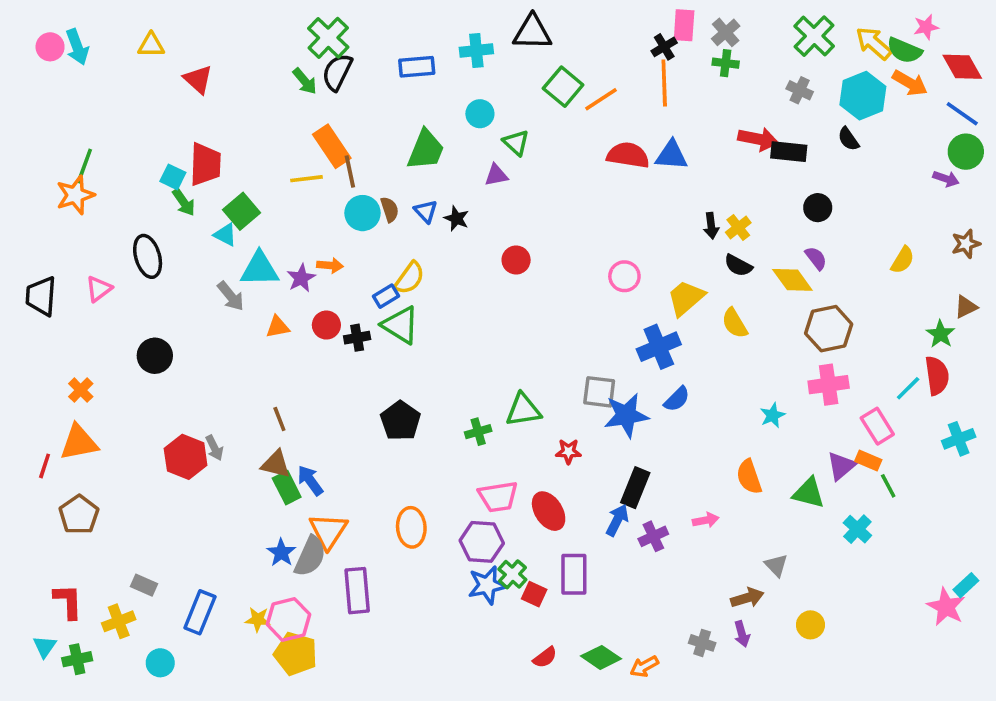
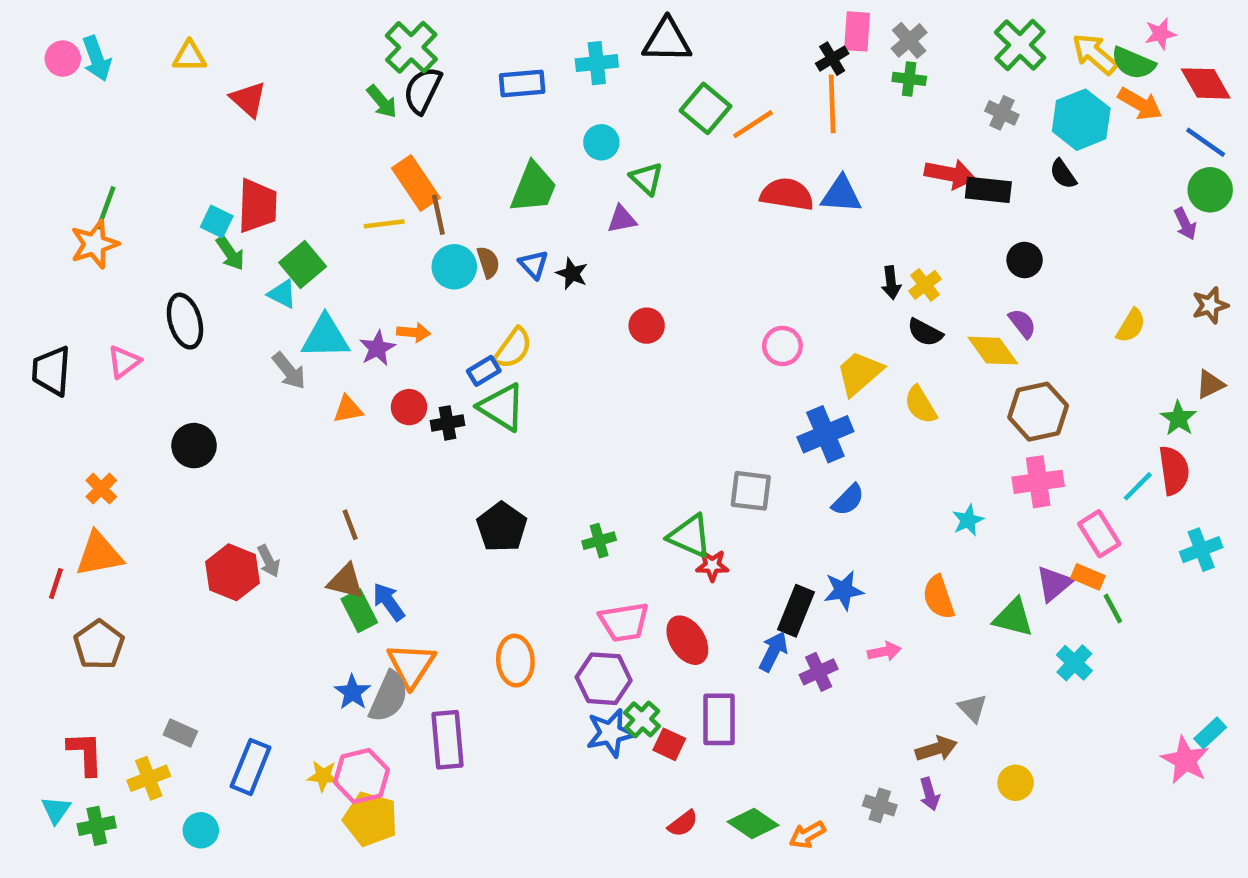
purple arrow: (946, 179) -> (1185, 224), turned 45
green triangle: (523, 410) -> (690, 536), moved, turned 33
blue star: (626, 415) -> (844, 590), moved, size x0.7

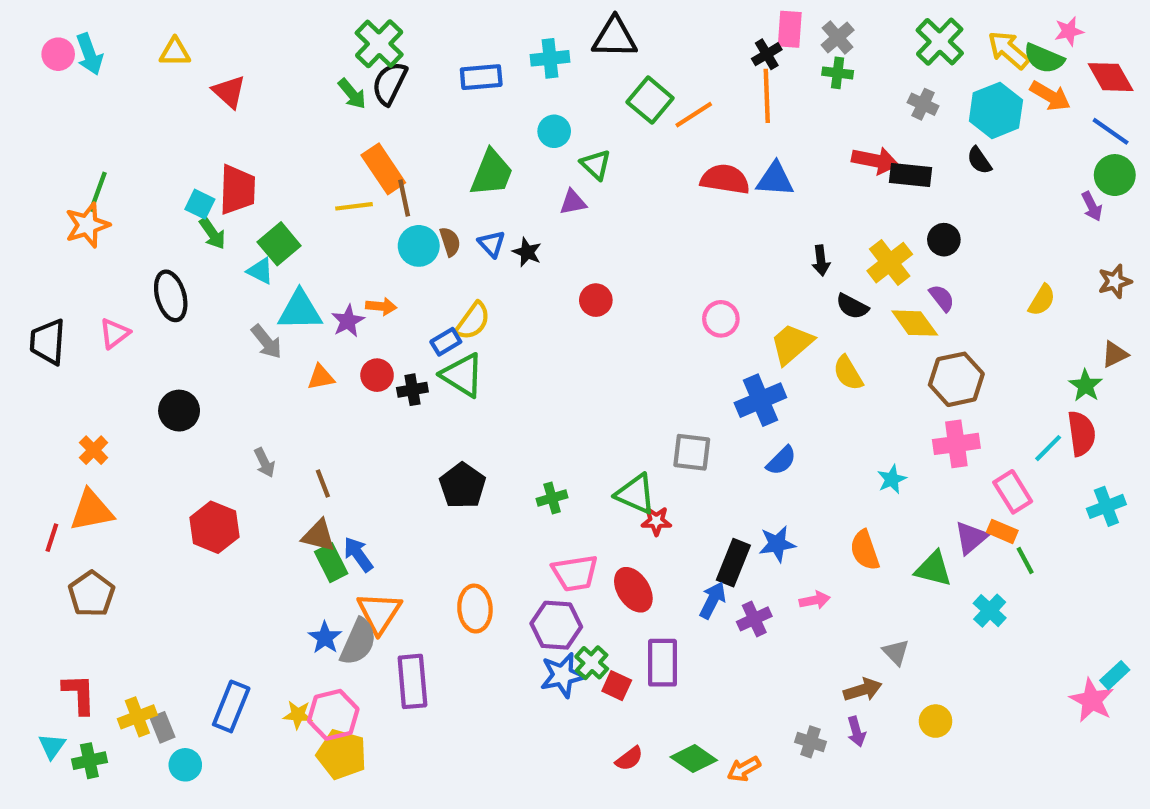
yellow cross: (925, 285) -> (890, 263), moved, size x1.5
gray arrow: (269, 561) -> (264, 463), moved
gray rectangle: (180, 733) -> (162, 727), moved, turned 44

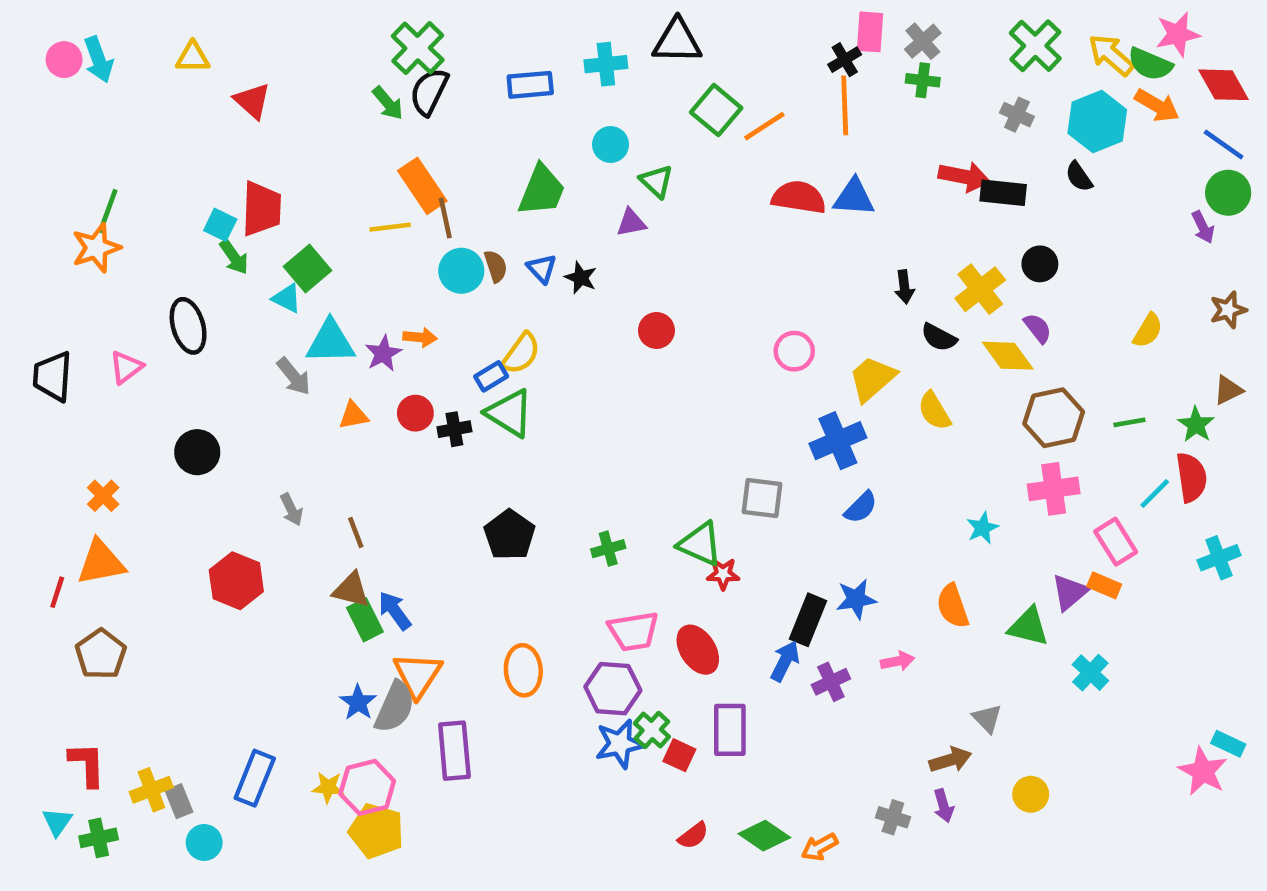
pink star: (1069, 31) -> (1178, 34), size x1.4
green line: (1025, 561) -> (1129, 422), moved, turned -72
cyan rectangle: (1115, 675) -> (1228, 744), turned 68

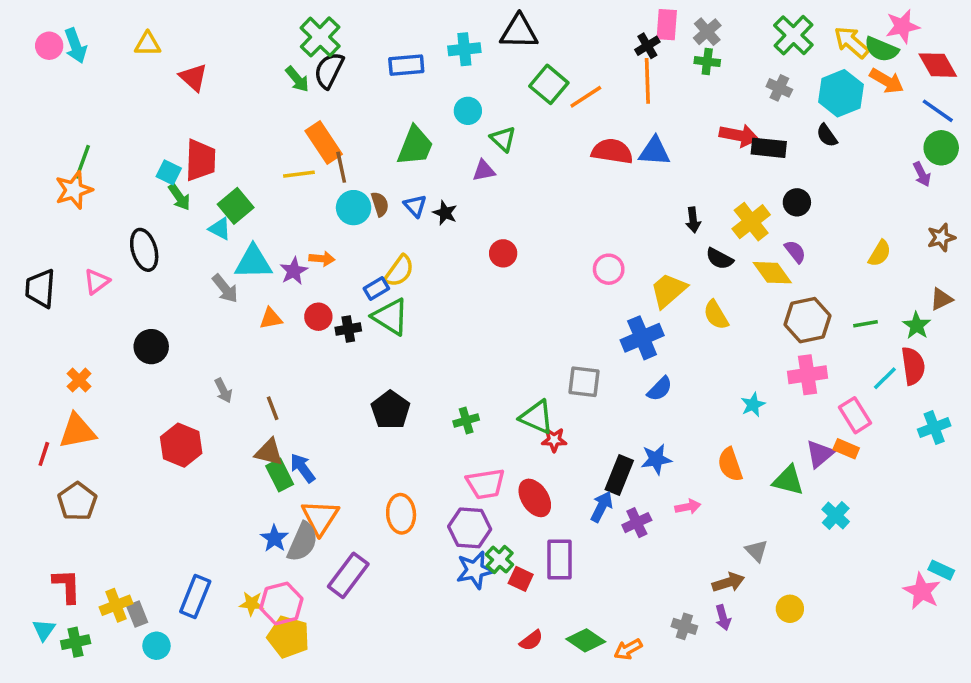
purple rectangle: (454, 751) -> (348, 575), turned 42

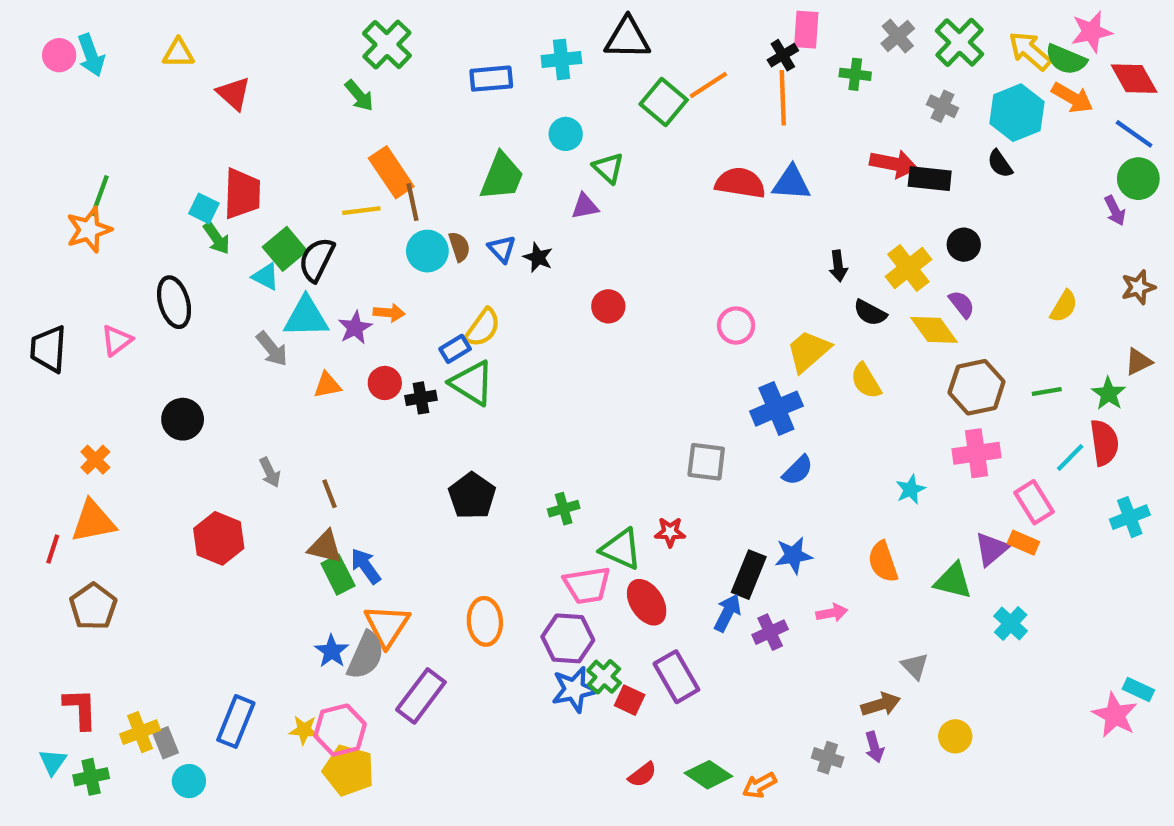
gray cross: (707, 32) -> (898, 36), moved
black semicircle: (329, 70) -> (317, 260), moved
orange line: (586, 97) -> (708, 85), moved
green triangle: (537, 417) -> (621, 549), moved
purple rectangle: (559, 560) -> (676, 677), turned -30

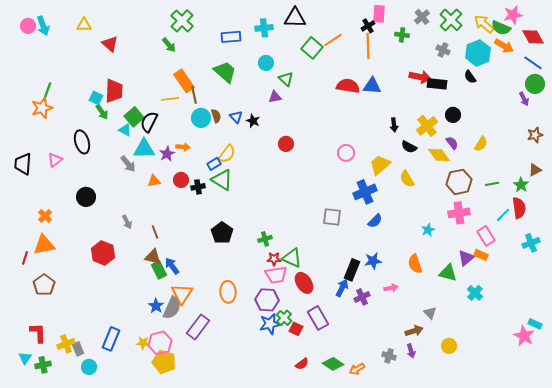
green trapezoid: (502, 177) -> (225, 72), moved, turned -70
yellow semicircle: (1064, 306) -> (481, 144), moved
red star: (670, 532) -> (274, 259), moved

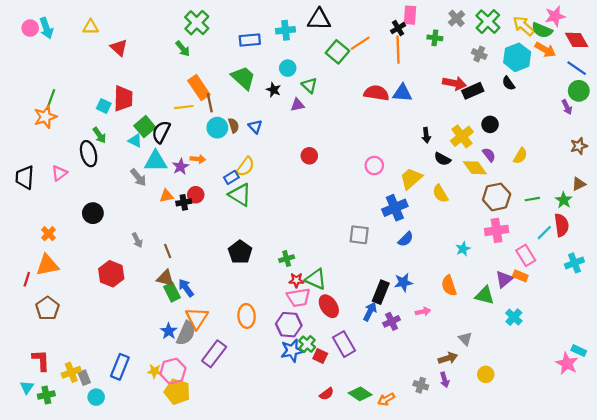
black rectangle: (437, 84) -> (473, 91), turned -30
green arrow: (102, 112) -> (99, 135), moved
black star: (253, 121) -> (274, 90), moved
black cross: (198, 187) -> (184, 202), moved

